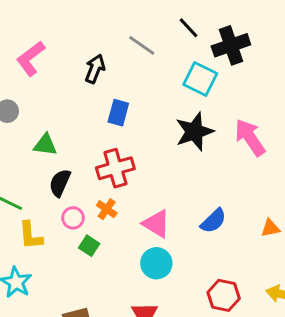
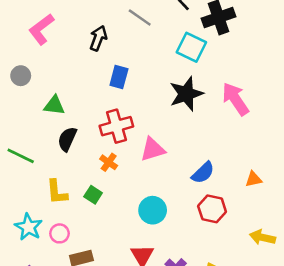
pink circle: (73, 218) -> (59, 233), moved
pink triangle: (156, 224) -> (153, 149), moved, turned -48
yellow L-shape: (31, 235) -> (57, 192), moved
red hexagon: (224, 295) -> (212, 209), moved

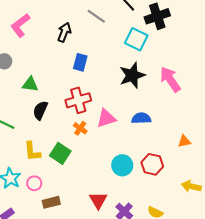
orange cross: (109, 162) -> (80, 128), moved
blue semicircle: (203, 173) -> (141, 118), moved, turned -138
green square: (93, 195) -> (60, 153), size x1.5
cyan circle: (153, 210) -> (122, 165), moved

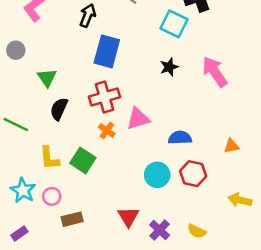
blue rectangle: (80, 62) -> (107, 51), size x1.5
black star: (132, 75) -> (169, 67), size x0.6
green triangle: (30, 84) -> (47, 78), turned 48
blue semicircle: (141, 118) -> (180, 138), moved

